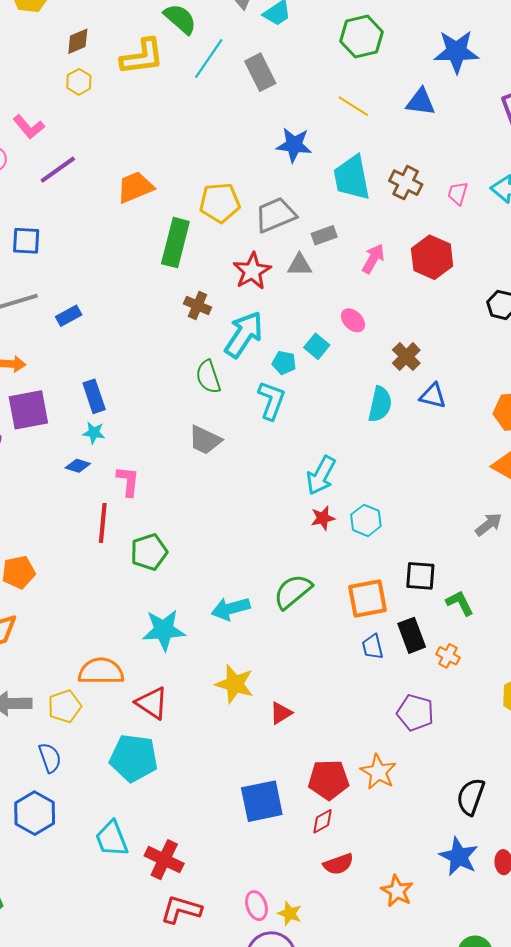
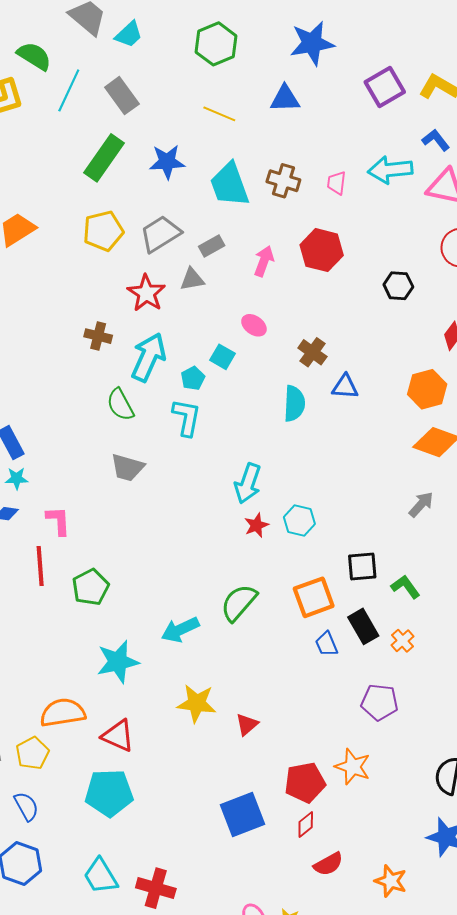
green rectangle: (175, 243) -> (104, 158), moved, turned 30
cyan pentagon: (284, 363) -> (193, 378), turned -30
orange cross: (448, 656) -> (402, 641), turned 30

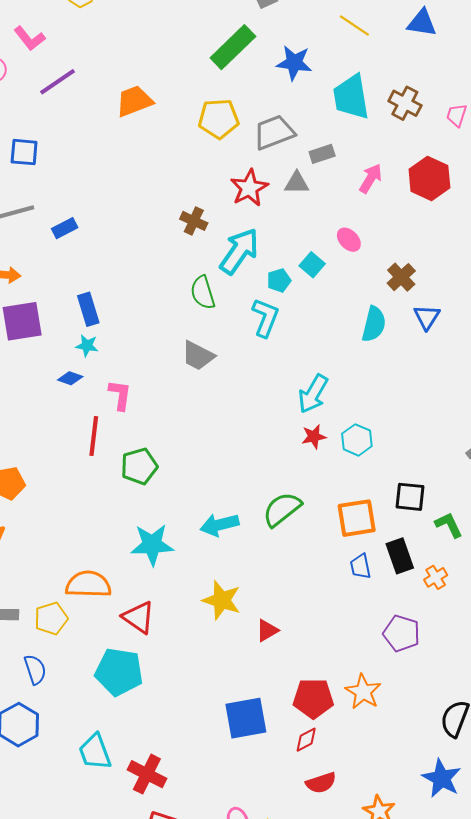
blue triangle: (345, 387) -> (427, 317), turned 48

